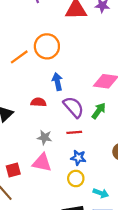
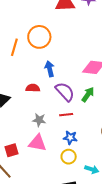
orange line: (19, 57) -> (14, 47), turned -36

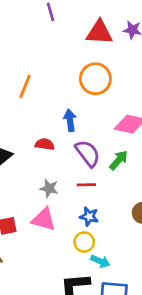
orange circle: (39, 37) -> (95, 79), moved
cyan arrow: (92, 169) -> (100, 261), moved

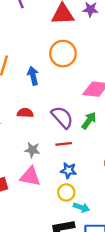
blue arrow: (70, 120) -> (33, 76), moved

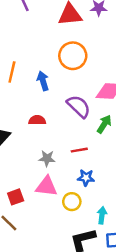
purple semicircle: (62, 117) -> (79, 106), moved
yellow circle: (66, 192) -> (72, 202), moved
cyan arrow: (81, 207) -> (102, 215), turned -98

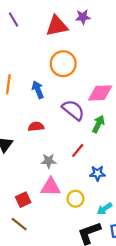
red line: (79, 150) -> (78, 150), turned -35
blue star: (86, 178) -> (98, 173), moved
cyan arrow: (102, 215) -> (105, 209), turned -126

